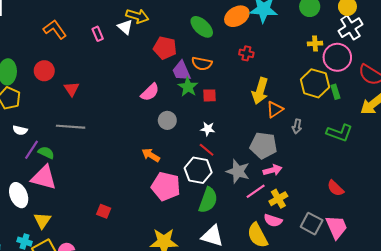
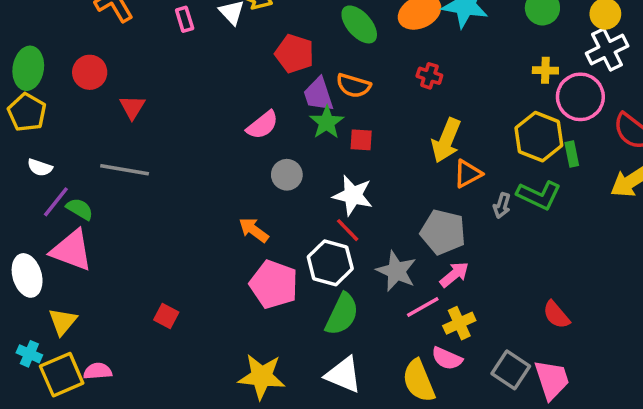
white star: (208, 129) -> (353, 195), size x1.6
green L-shape: (340, 133) -> (539, 195), moved
pink arrow: (273, 170) -> (454, 275), turned -30

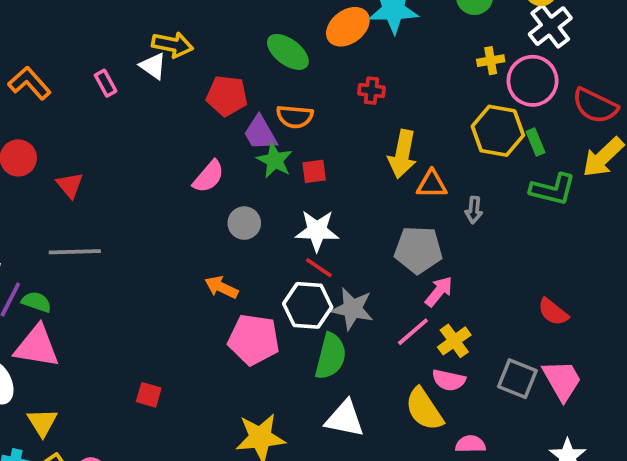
orange triangle: (468, 174) -> (432, 184), turned 40
green L-shape: (539, 195) -> (553, 189), moved
gray star: (396, 271) -> (352, 309), moved

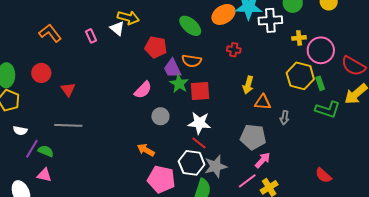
white cross: (550, 26) -> (270, 20), moved, turned 30
yellow arrow: (402, 154) -> (248, 85), size x0.7
red square: (314, 171) -> (200, 91), size x1.5
gray star: (352, 309) -> (216, 166), turned -30
pink triangle: (37, 346) -> (44, 175), size x0.6

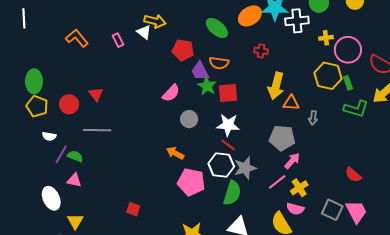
red circle: (41, 73) -> (69, 104), moved
yellow arrow: (248, 85) -> (276, 86), size x1.5

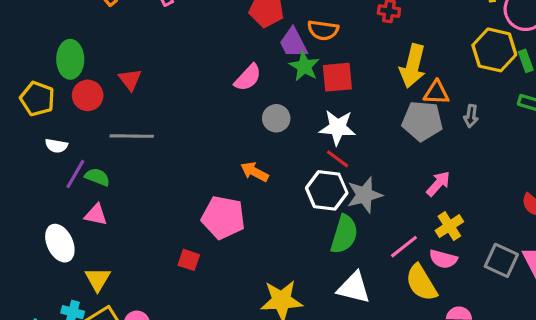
green ellipse: (34, 81) -> (70, 59), moved
gray pentagon: (282, 138) -> (422, 121), moved
pink pentagon: (191, 182) -> (223, 217), moved
pink line: (277, 182) -> (404, 247), moved

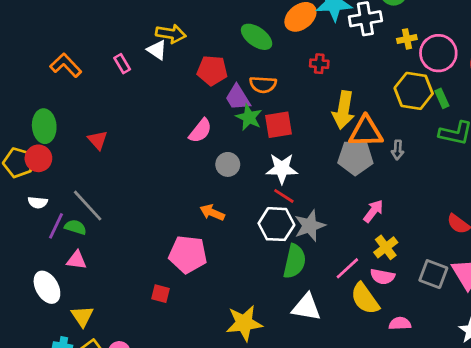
orange triangle: (436, 93) -> (366, 132), size x1.5
red circle: (88, 95) -> (38, 158), moved
gray line: (132, 136) -> (88, 206), moved, turned 51

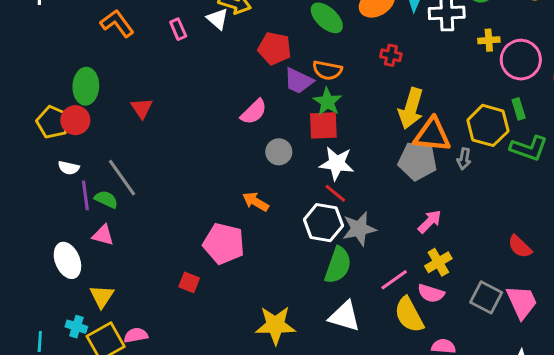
yellow hexagon: (414, 91) -> (488, 125), moved
purple trapezoid: (238, 98) -> (298, 81), turned -40
green star: (249, 117) -> (327, 102), moved
red square: (278, 125) -> (323, 125), moved
purple line: (56, 226) -> (85, 195), turned -40

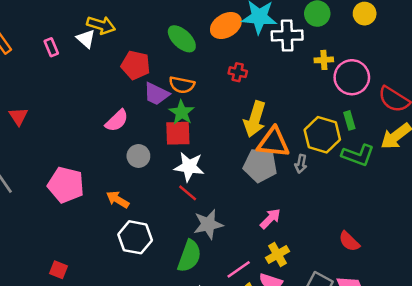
white hexagon: (323, 223) -> (135, 237), moved
pink pentagon: (224, 244) -> (66, 185), moved

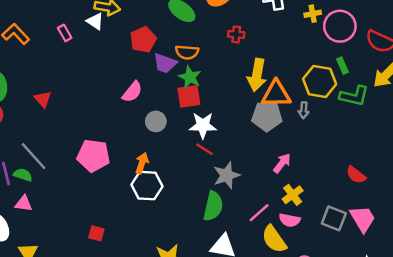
red pentagon: (136, 65) -> (143, 40), turned -30
orange arrow: (118, 200) -> (142, 163), turned 84
white hexagon: (135, 237) -> (147, 186), moved

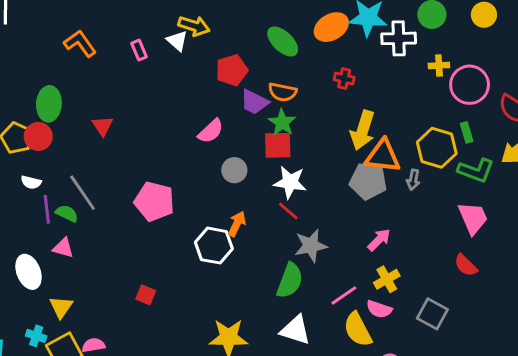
orange arrow: (142, 163) -> (237, 224), moved
pink trapezoid: (363, 219) -> (473, 218), moved

